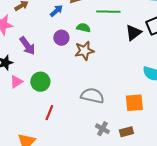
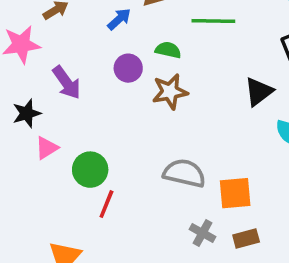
black triangle: (133, 33) -> (259, 92), moved
green circle: (40, 82) -> (90, 170), moved
orange square: (134, 103) -> (235, 193), moved

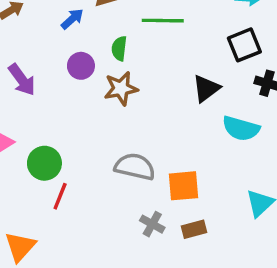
green semicircle: (168, 50) -> (119, 48), turned -95

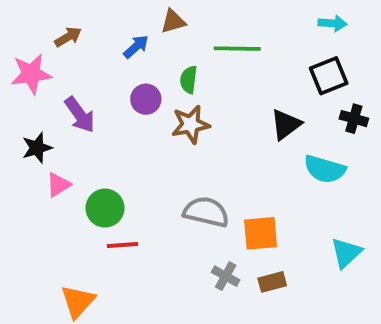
red line: (60, 196) -> (123, 245), turned 64

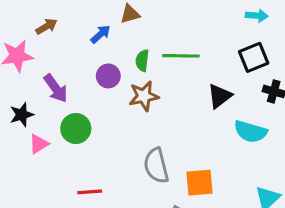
green line: (237, 49) -> (181, 56), moved
green circle: (105, 208) -> (76, 129), moved
gray semicircle: (206, 212) -> (156, 166), turned -117

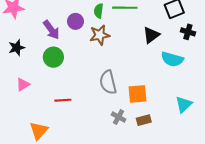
purple arrow: (56, 88) -> (51, 30), moved
pink triangle: (39, 144) -> (23, 84), moved

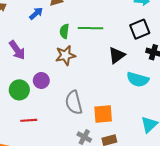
purple circle: (75, 21) -> (41, 80), moved
green circle: (53, 57) -> (19, 90), moved

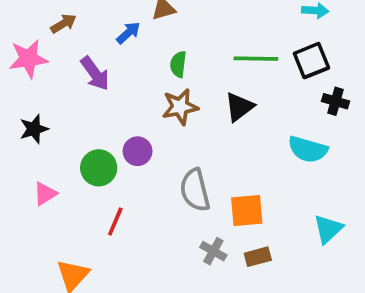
green line: (91, 28) -> (256, 59), moved
purple arrow: (17, 50) -> (95, 73), moved
black triangle: (117, 55) -> (239, 107), moved
red line: (29, 120) -> (115, 222), turned -63

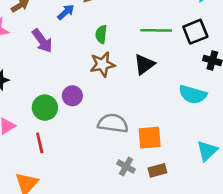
gray semicircle: (195, 190) -> (113, 123), turned 112
red line: (115, 222) -> (40, 143), moved, turned -36

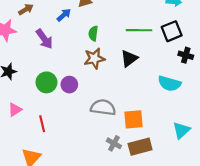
green circle: (45, 108) -> (46, 82), moved
brown rectangle: (157, 170) -> (140, 147), size x1.5

